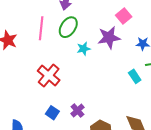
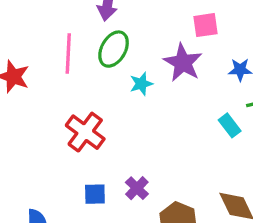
pink square: (124, 16) -> (206, 25), turned 35
purple star: (109, 38) -> (183, 63), turned -30
blue square: (52, 113) -> (95, 194), turned -32

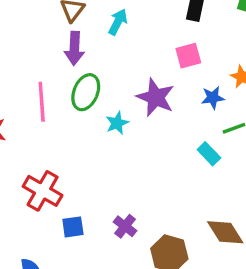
pink square: (206, 25) -> (188, 56), moved
red cross: (85, 132) -> (43, 191), moved
blue square: (95, 194) -> (73, 227), moved

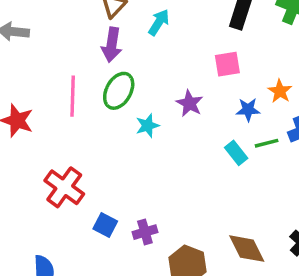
purple star: (155, 97) -> (190, 103), size x0.7
cyan rectangle: (209, 154) -> (236, 153), moved
purple cross: (125, 226) -> (145, 232), turned 30
blue square: (73, 227) -> (105, 225), moved, turned 30

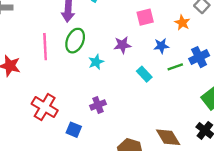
orange star: (280, 91) -> (182, 23), moved
purple star: (190, 103) -> (122, 45), turned -30
cyan rectangle: (236, 153) -> (144, 74), moved
purple cross: (145, 232) -> (98, 105), moved

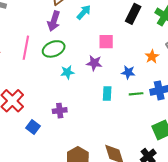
pink square: (145, 17) -> (106, 42), moved
green ellipse: (75, 41) -> (54, 49), turned 30
cyan rectangle: (144, 74) -> (107, 94), turned 32

